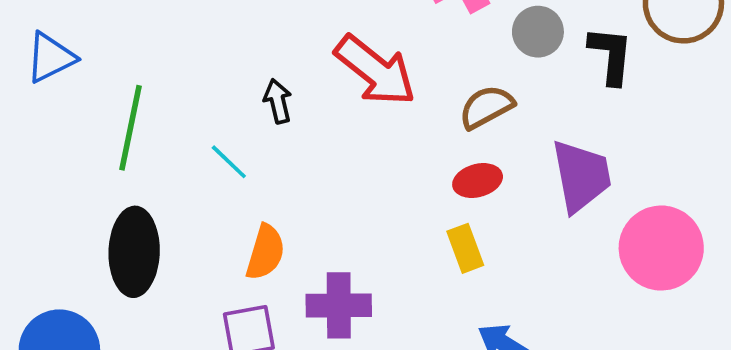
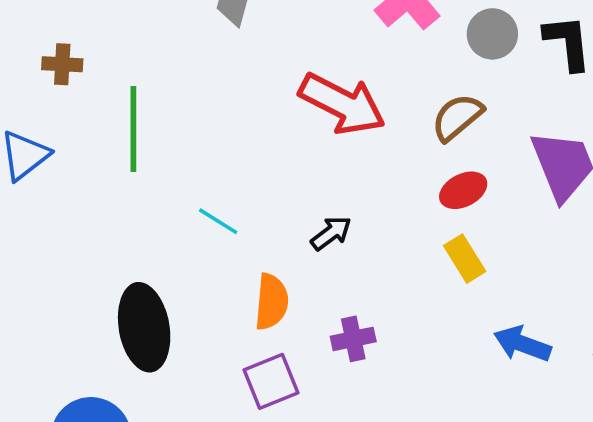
black arrow: (278, 101) -> (331, 233), moved, turned 78
green line: (131, 128) -> (133, 129), moved
purple cross: (339, 305) -> (353, 339), size x0.7

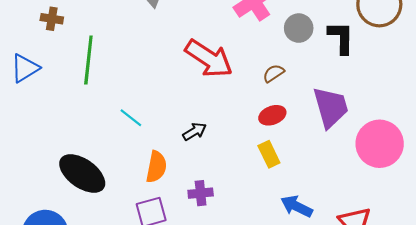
brown semicircle: (457, 117) -> (274, 73), size x0.7
black ellipse: (144, 327) -> (82, 174), turned -51

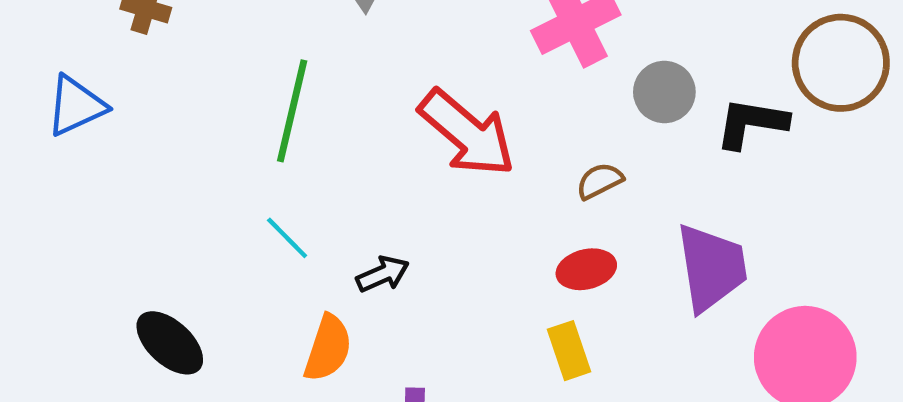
black L-shape: (341, 38) -> (751, 123), turned -88
green line: (88, 60) -> (292, 111), moved
black arrow: (195, 132) -> (383, 274), moved
black ellipse: (82, 174) -> (170, 343), size x0.7

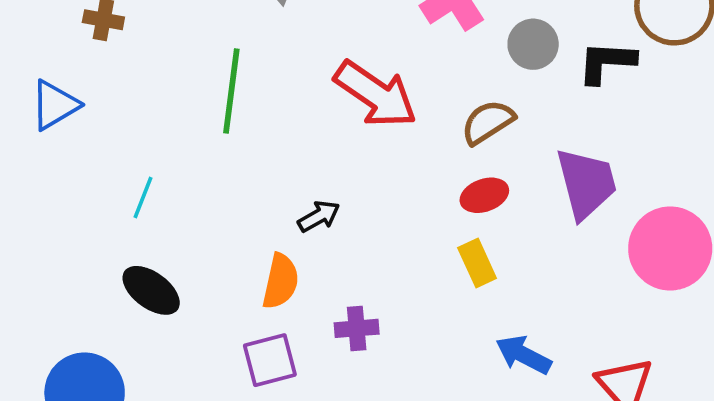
brown semicircle: (600, 181) -> (488, 122), size x1.4
cyan line: (287, 238) -> (143, 197), moved, turned 72

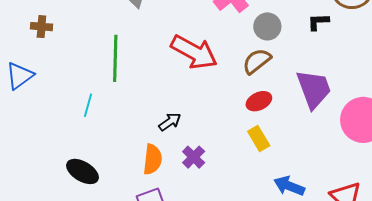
gray circle: (533, 44) -> (267, 26), moved
black L-shape: (607, 62) -> (318, 22), size x0.7
cyan line: (143, 197) -> (88, 105), moved
purple cross: (357, 328) -> (194, 157), moved, turned -35

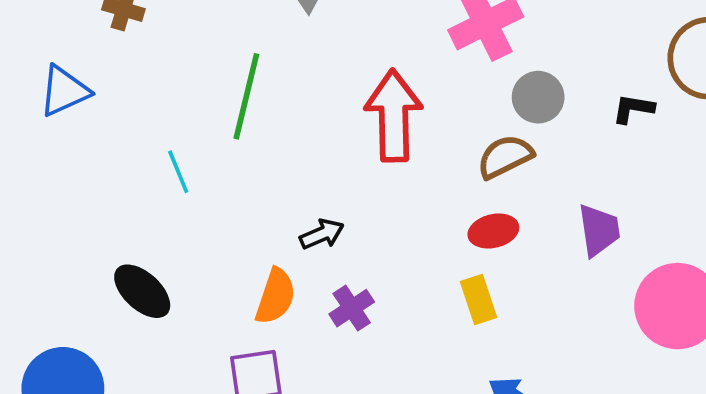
red arrow: (194, 52) -> (394, 116), turned -132
purple trapezoid: (314, 89) -> (599, 230), size x0.7
cyan line: (88, 105) -> (178, 172), turned -50

